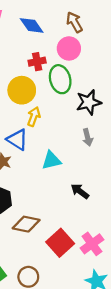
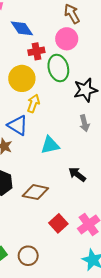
blue diamond: (32, 25) -> (22, 28), moved
brown diamond: (26, 224) -> (35, 192), moved
red square: (60, 243) -> (58, 223), size x0.7

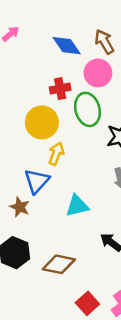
blue diamond: (22, 28) -> (67, 46), moved
blue triangle: (18, 125) -> (37, 181), turned 40

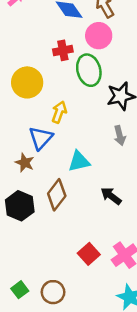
yellow circle: (42, 122) -> (27, 82), moved
brown diamond: (59, 264) -> (57, 195), moved, turned -64

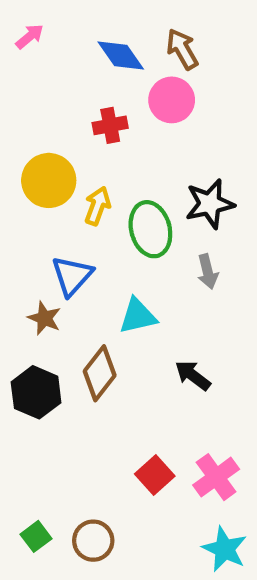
green ellipse: (89, 70) -> (150, 229), moved
yellow arrow: (59, 112) -> (97, 206), moved

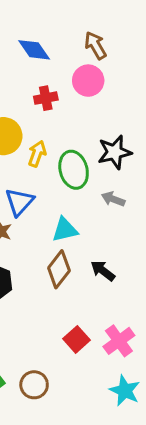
blue diamond: (121, 55) -> (34, 50), moved
gray arrow: (208, 272) -> (113, 199), turned 125
brown diamond: (100, 373) -> (59, 269), moved

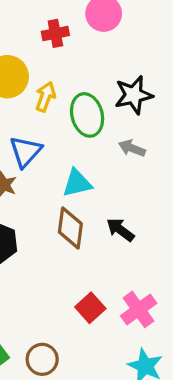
brown diamond: (59, 269) -> (70, 228), turned -30

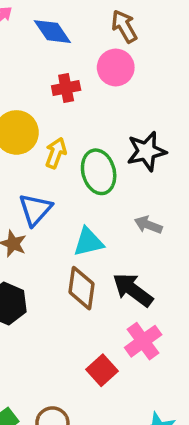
gray arrow: (132, 148) -> (148, 225), moved
black arrow: (120, 230) -> (133, 290), size x1.4
pink cross: (139, 309) -> (143, 341), moved

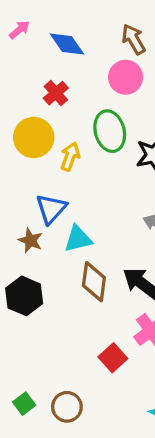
red cross: (66, 88) -> (56, 93), moved, turned -30
green ellipse: (99, 172) -> (110, 131), moved
cyan triangle: (88, 242) -> (78, 239), moved

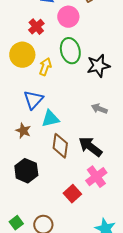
pink circle: (126, 77) -> (68, 17), moved
brown star: (31, 240) -> (23, 131), moved
black hexagon: (24, 296) -> (26, 171), moved

